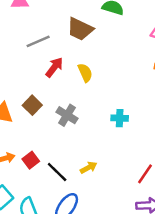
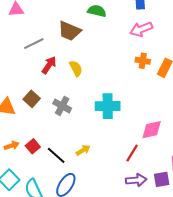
cyan cross: (120, 118) -> (108, 106), size x1.6

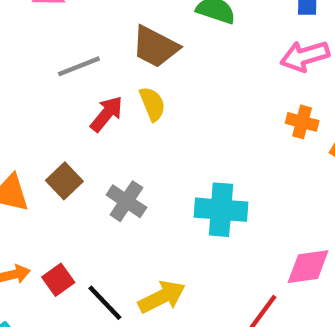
yellow semicircle: (76, 68) -> (152, 104), moved
yellow arrow: (83, 150) -> (162, 297), size x1.5

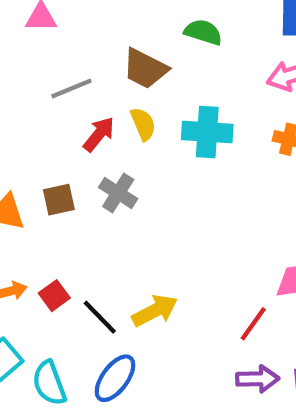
brown square: (64, 181) -> (59, 200), turned 32
gray cross: (126, 201) -> (118, 193), moved
cyan cross: (221, 210) -> (207, 132), moved

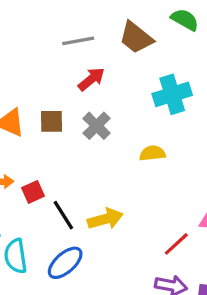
yellow semicircle: (143, 124) -> (152, 153), moved, turned -85
cyan cross: (207, 132) -> (172, 94), turned -33

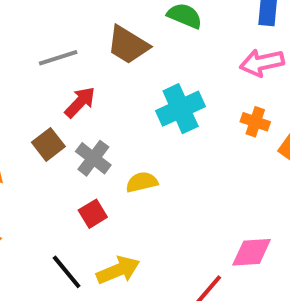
brown square: (51, 121) -> (48, 144), moved, turned -30
yellow semicircle: (152, 153) -> (142, 182), moved
red square: (33, 192) -> (93, 214), moved

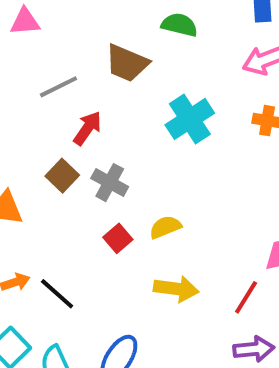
yellow semicircle: (142, 182) -> (165, 227), moved
yellow arrow: (118, 270) -> (176, 289), moved, turned 39
black line: (67, 272) -> (57, 294), moved

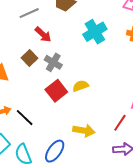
red arrow: (87, 128) -> (43, 34), turned 96
red square: (118, 238) -> (56, 91), size x1.5
yellow arrow: (176, 289) -> (84, 131), moved

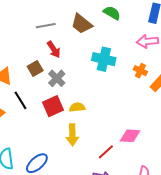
cyan cross: (95, 32) -> (104, 59), turned 30
black line: (25, 118) -> (20, 100), moved
yellow arrow: (84, 131) -> (72, 135), moved, turned 65

